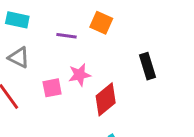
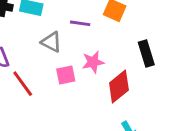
gray triangle: (19, 57) -> (51, 42), moved
black rectangle: (147, 66) -> (146, 53), moved

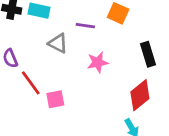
pink square: (66, 75) -> (55, 99), moved
red diamond: (119, 87) -> (140, 95), moved

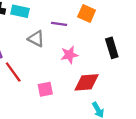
red diamond: (140, 95) -> (87, 82), moved, turned 35
pink square: (55, 99) -> (45, 89), moved

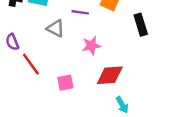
black rectangle: (112, 48) -> (141, 25), moved

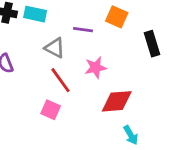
red line: (31, 64) -> (60, 80), moved
pink square: (65, 83) -> (51, 110), moved, turned 35

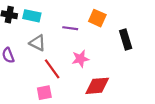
gray triangle: (55, 48) -> (37, 43), moved
pink square: (51, 110) -> (44, 93), turned -35

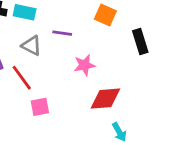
purple line: (70, 28) -> (62, 33), moved
red line: (52, 69) -> (22, 78), moved

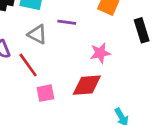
pink star: (84, 65) -> (100, 53), moved
red diamond: (105, 99) -> (87, 85), moved

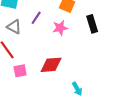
purple line: (67, 22) -> (36, 18), turned -64
pink star: (100, 53) -> (60, 28), moved

